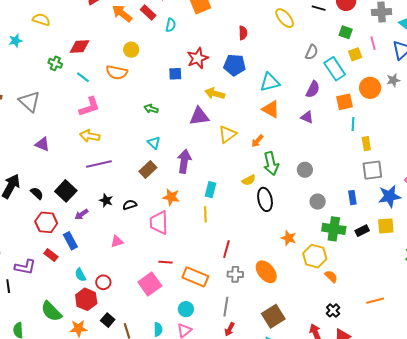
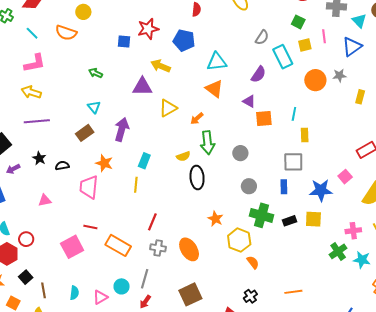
orange square: (344, 102) -> (264, 118), moved
gray square: (372, 170) -> (293, 162), moved
cyan circle: (186, 309) -> (122, 286), moved

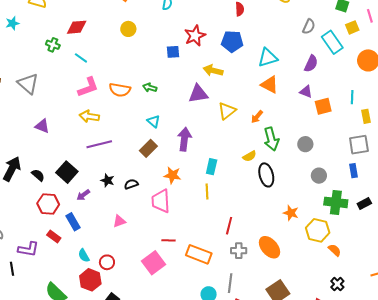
orange semicircle: (66, 33) -> (120, 90), moved

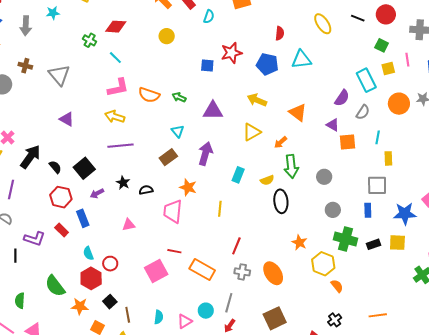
gray semicircle: (309, 27) -> (363, 112), moved
cyan triangle: (268, 58) -> (301, 60), moved
yellow arrow: (213, 70) -> (257, 100), moved
purple triangle: (198, 94) -> (213, 111), moved
cyan rectangle: (212, 167) -> (238, 175), moved

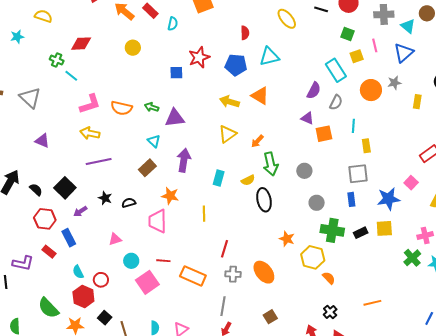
cyan line: (115, 58) -> (71, 76), moved
purple triangle: (213, 111) -> (175, 118), moved
orange triangle: (298, 112) -> (260, 96), moved
cyan circle: (206, 311) -> (131, 261), moved
brown square: (275, 318) -> (270, 317), size x0.6

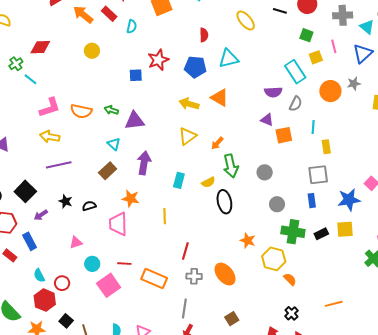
green cross: (57, 60) -> (16, 64), turned 32
purple semicircle: (314, 91) -> (273, 92), turned 60

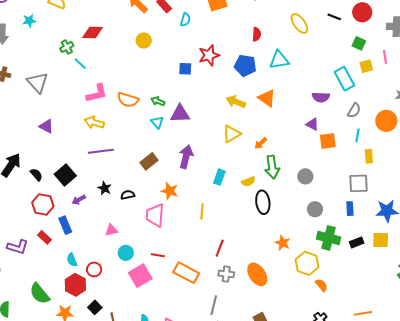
orange circle: (330, 91) -> (386, 121), moved
gray semicircle: (296, 104) -> (354, 110), moved
cyan triangle: (114, 144) -> (157, 122), moved

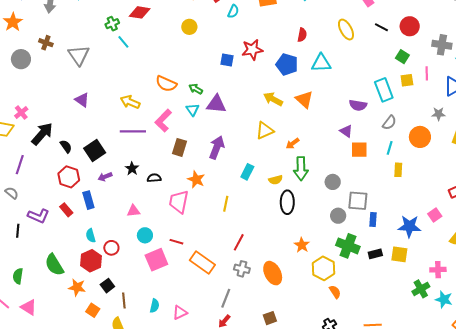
pink L-shape: (97, 93) -> (163, 121), moved, turned 140
brown rectangle: (149, 161) -> (179, 147), turned -42
gray square: (358, 183) -> (358, 201), moved

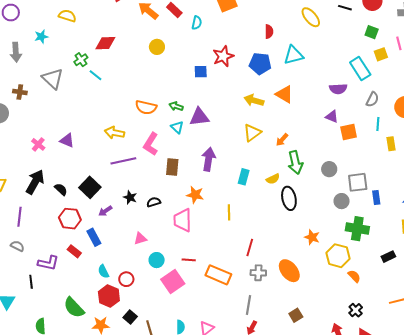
gray triangle: (79, 55) -> (53, 79), moved
pink cross: (21, 112) -> (38, 144), moved
black rectangle: (375, 254) -> (388, 257), moved

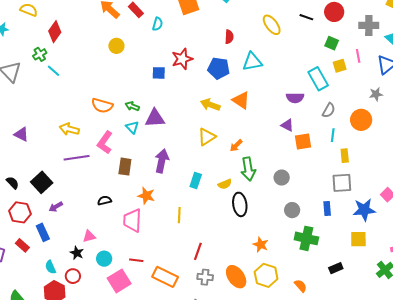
red diamond: (105, 43) -> (55, 32), moved, turned -55
gray square: (358, 182) -> (342, 183), moved
black star: (130, 197) -> (77, 253), moved
yellow hexagon: (338, 256) -> (266, 275), moved

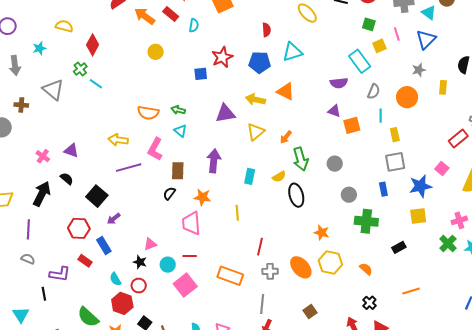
purple triangle: (155, 118) -> (225, 113), moved
black semicircle: (13, 183) -> (67, 179), moved
black semicircle: (104, 201) -> (169, 193), moved, turned -32
red line: (136, 260) -> (190, 256), moved

